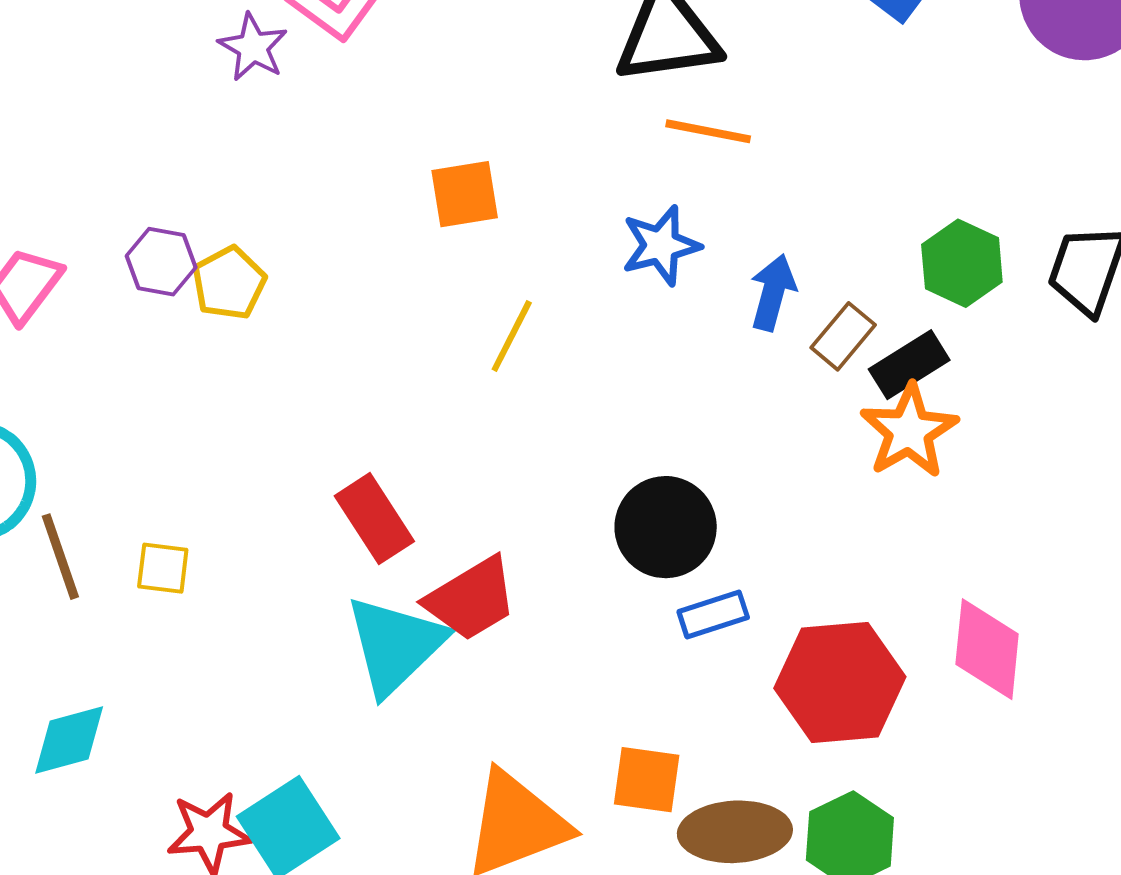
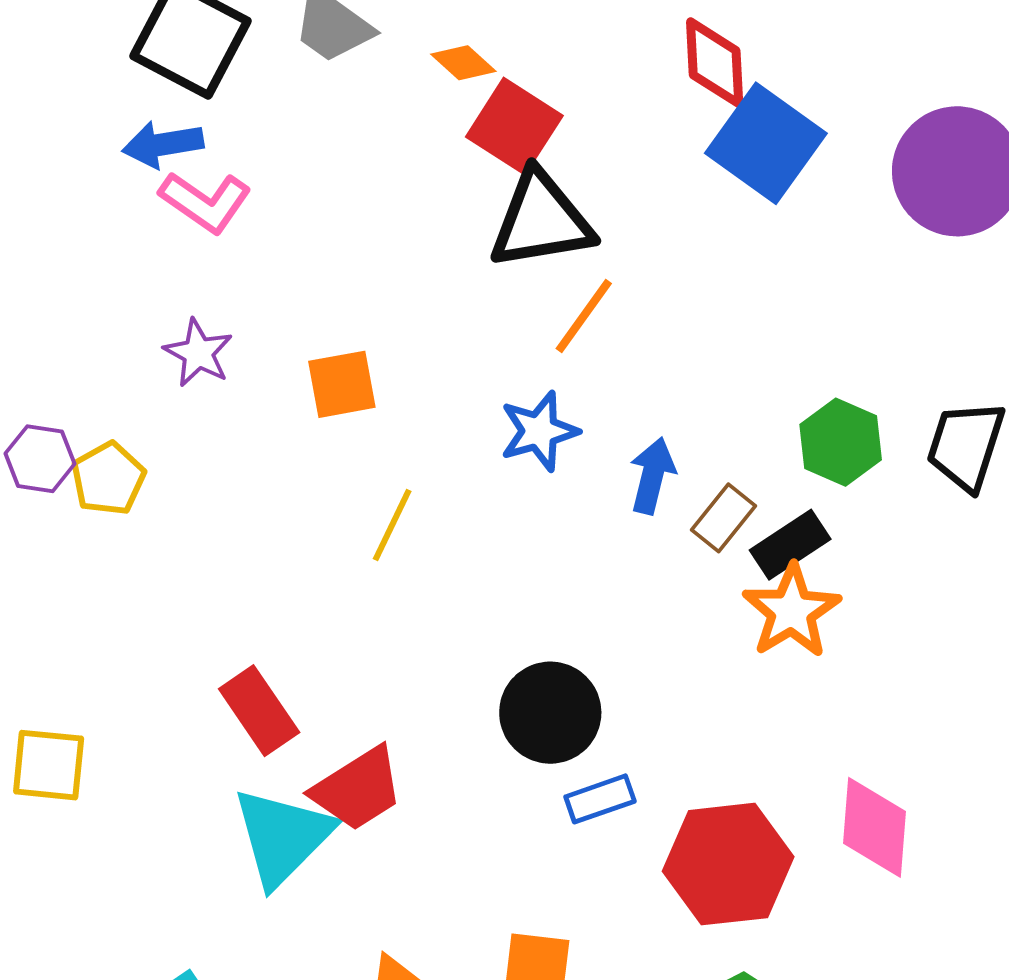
purple star: (253, 47) -> (198, 353), moved
orange line: (708, 131) -> (584, 316), turned -64
yellow square: (163, 568) -> (49, 765), size x1.4

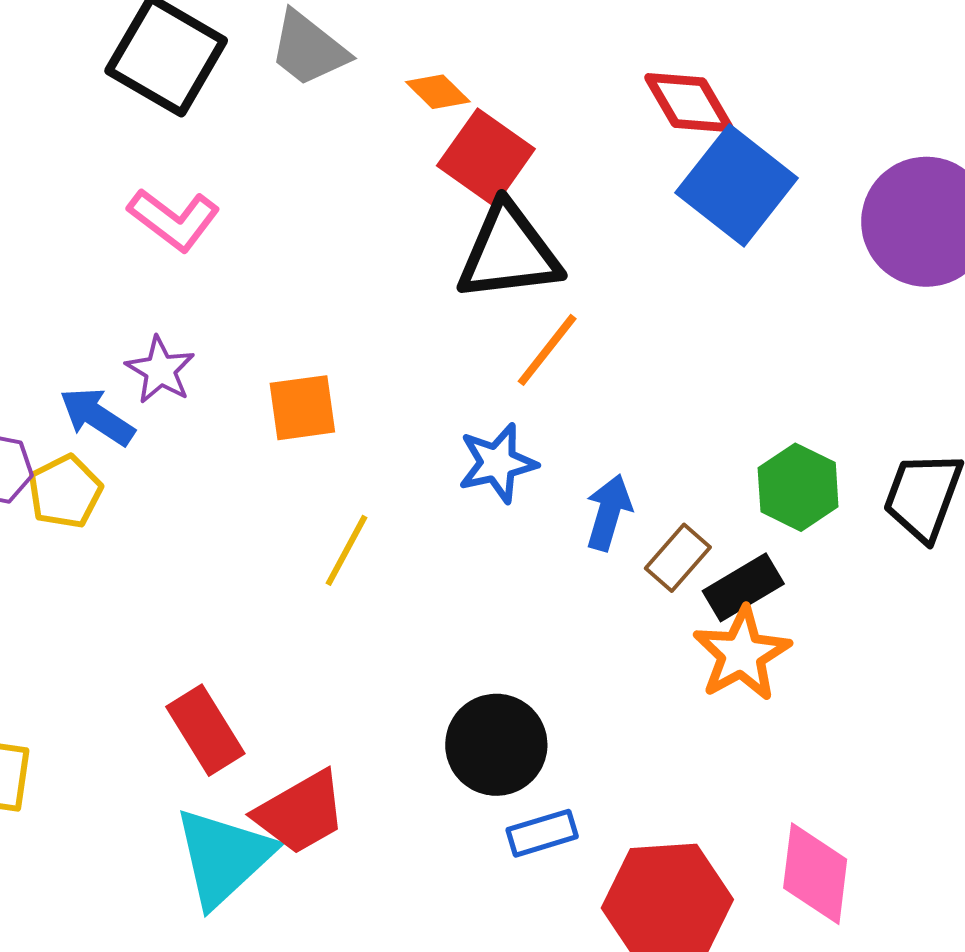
red diamond: (715, 63) -> (689, 103), turned -30
blue arrow: (163, 144) -> (97, 416), moved, turned 40

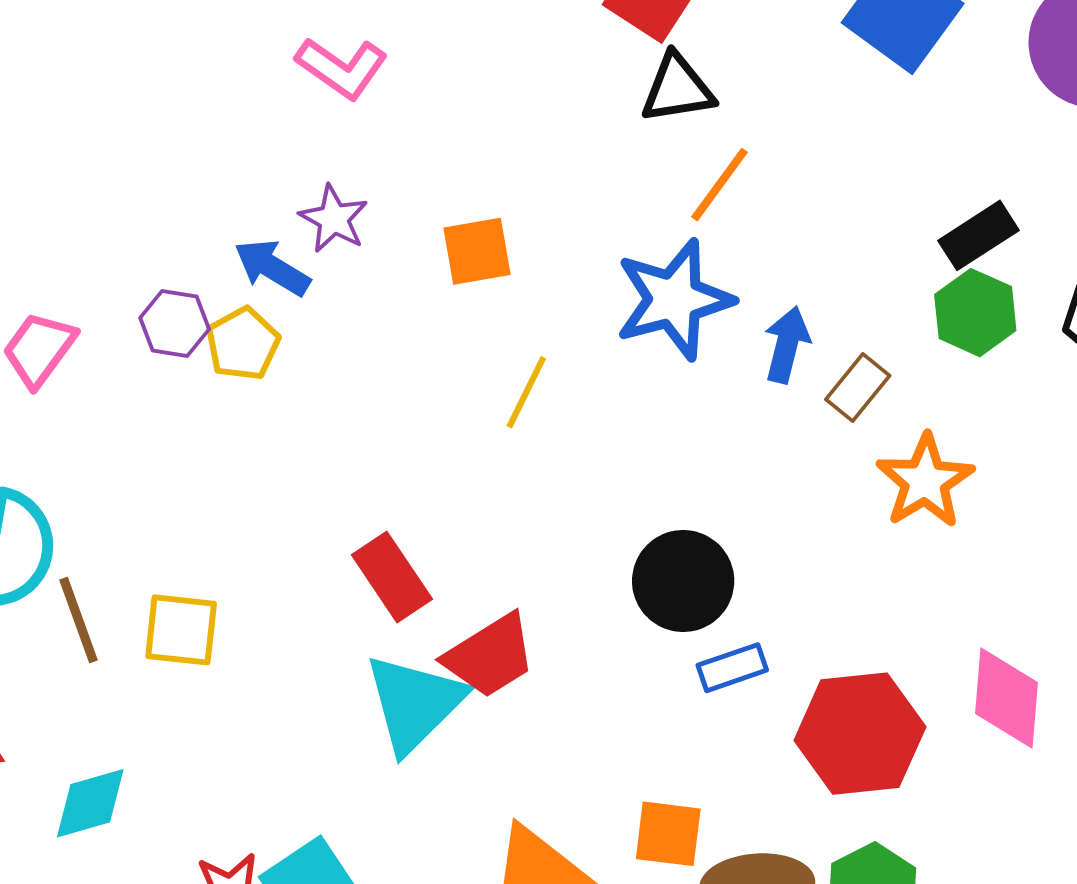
black triangle: (509, 252) -> (677, 89), size x0.7
blue star: (497, 463) -> (674, 299), size x1.5
black rectangle: (743, 587) -> (979, 235), moved

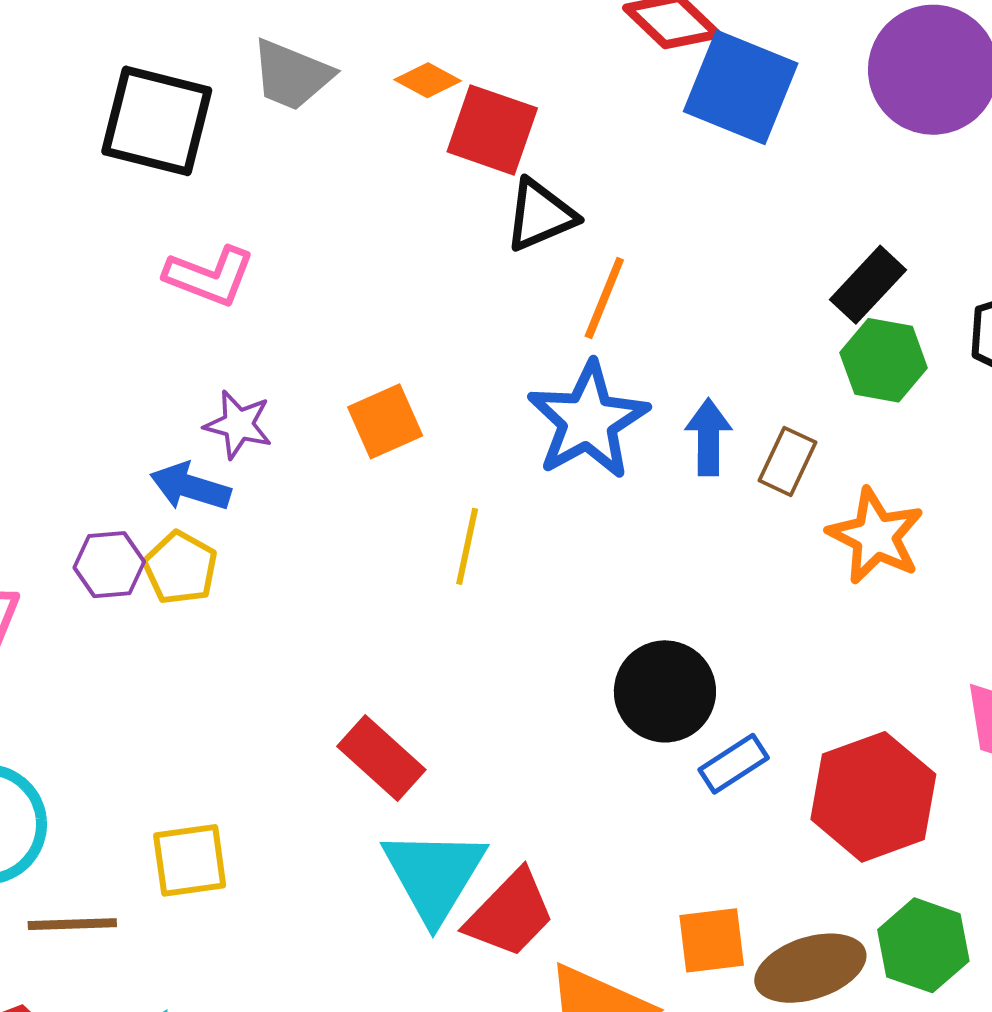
brown line: (79, 620) -> (72, 924), moved, turned -58
red trapezoid: (490, 656) -> (510, 914), moved

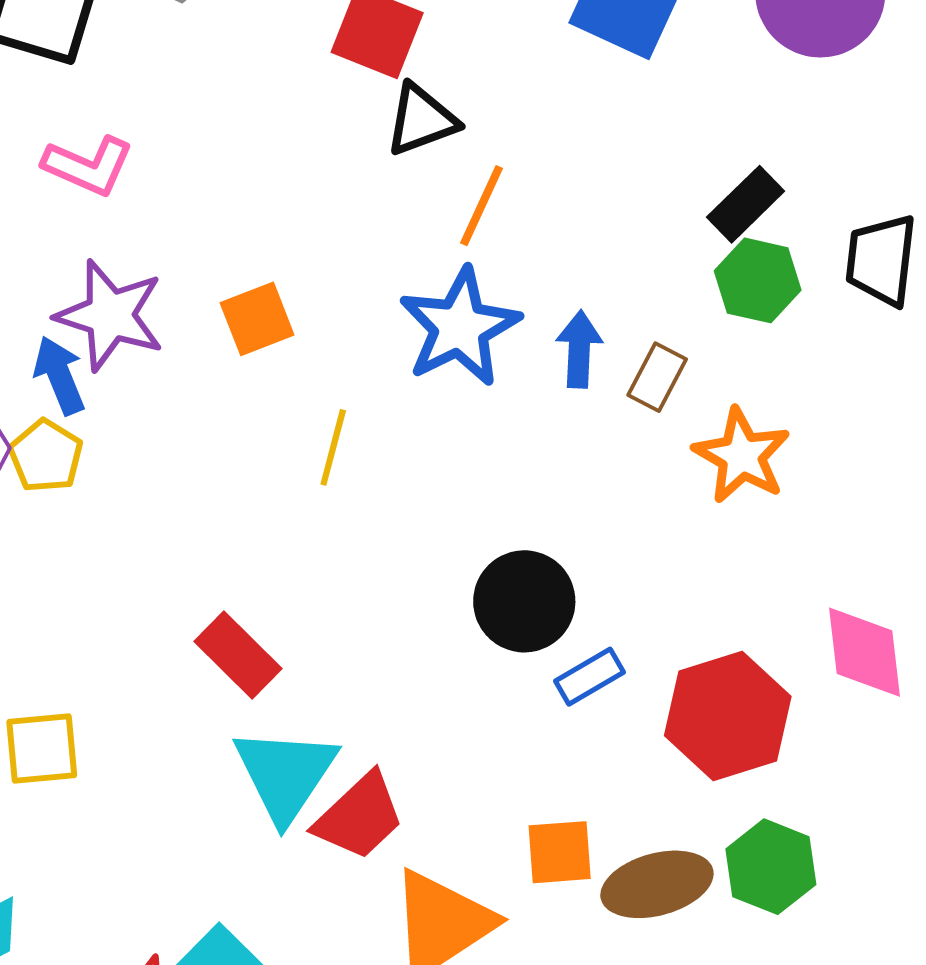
purple star: (238, 425) -> (110, 315), size x1.6
blue arrow: (190, 487) -> (59, 375), turned 48

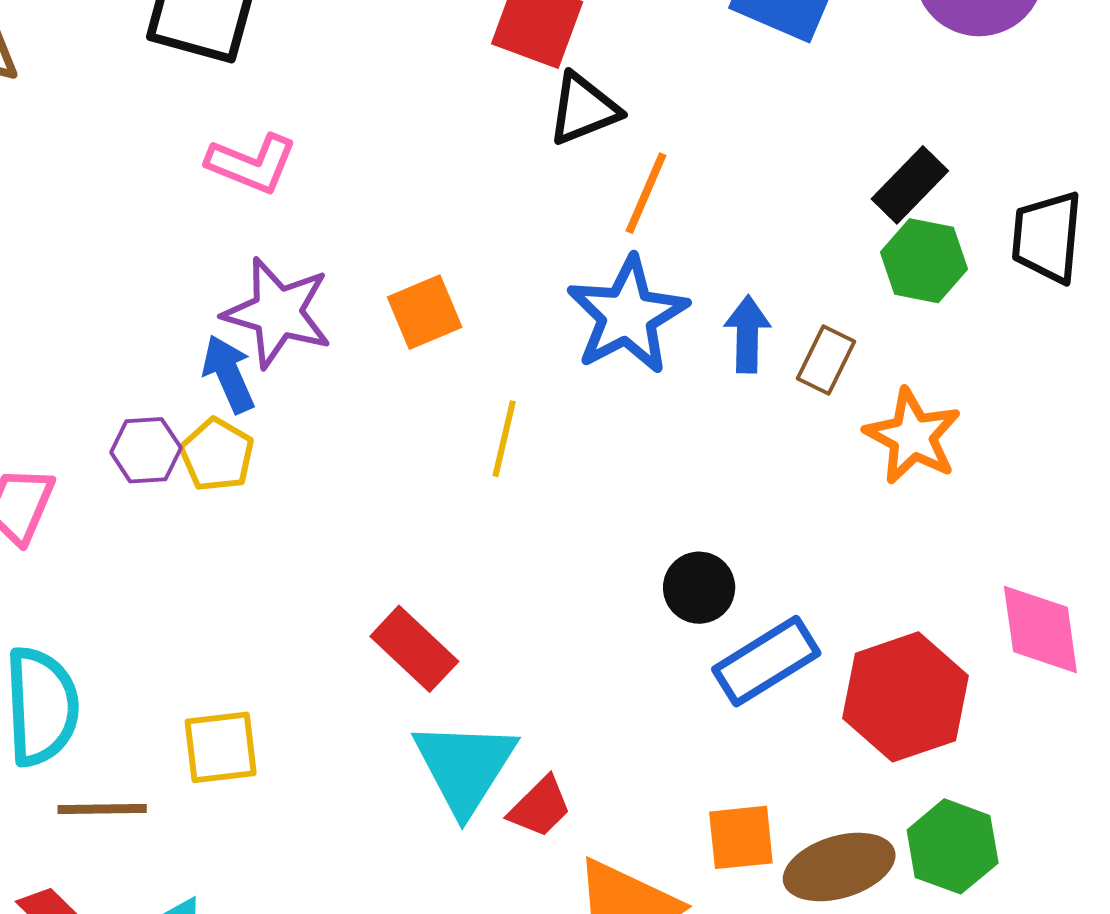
black circle: (524, 601) -> (699, 588), size x0.7
blue rectangle: (590, 677) -> (766, 661), size x1.5
red trapezoid: (359, 817) -> (540, 807), size x0.7

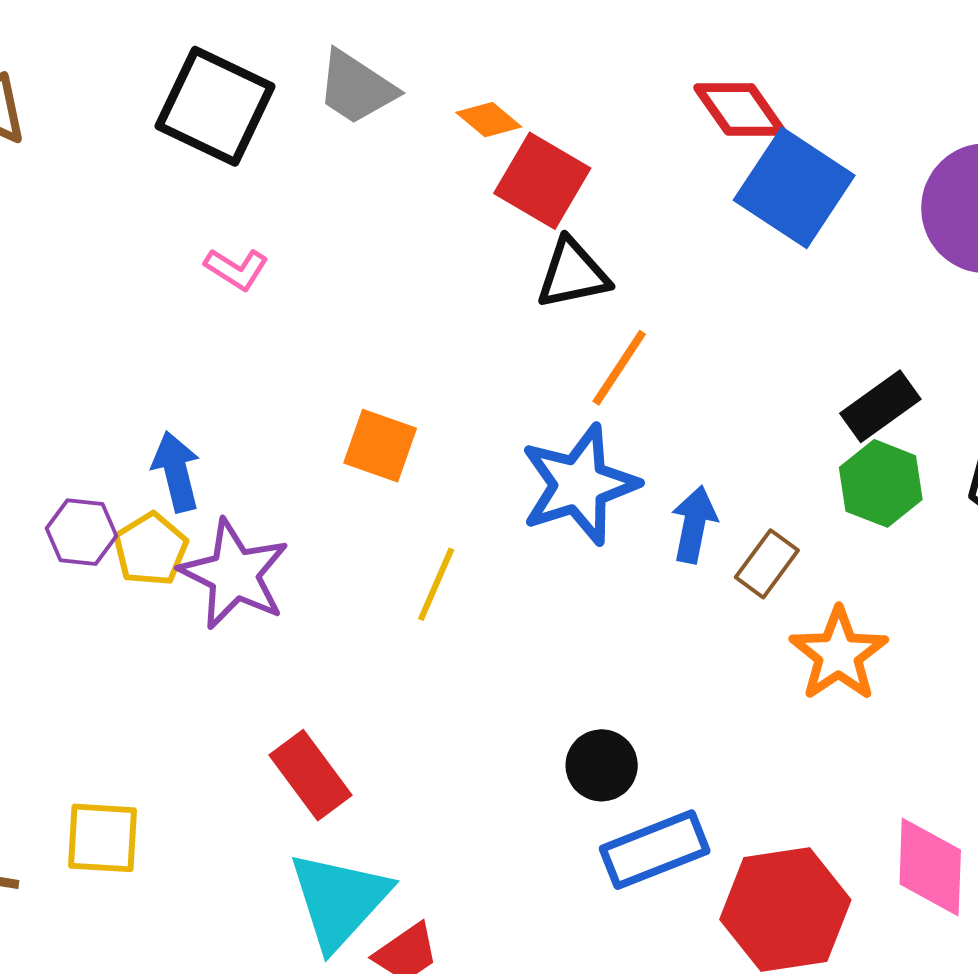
pink L-shape: (252, 164) -> (236, 269), size x0.7
orange square: (425, 312) -> (380, 446), turned 32
purple star: (278, 313) -> (234, 574), moved

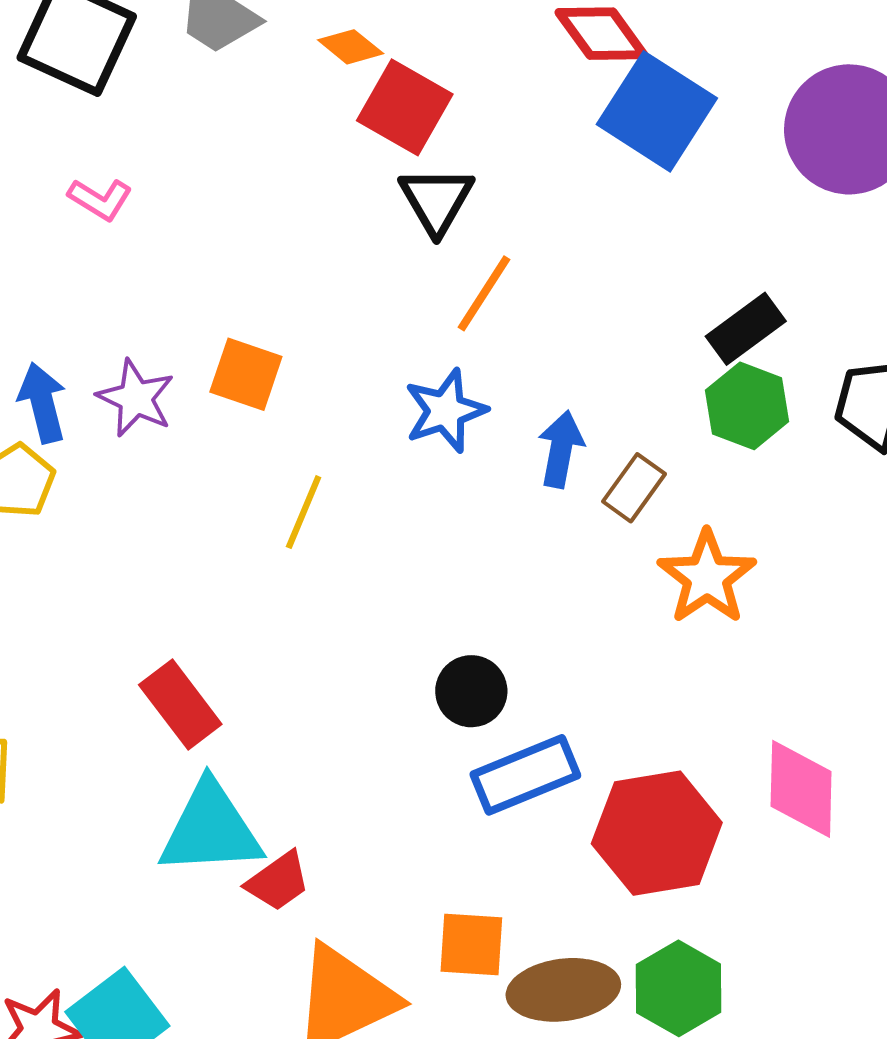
black triangle: (573, 274) -> (436, 200), turned -48
blue star: (579, 485) -> (445, 411), size x0.7
purple star: (234, 574) -> (136, 398), moved, size x0.7
cyan triangle: (339, 900) -> (211, 829), turned 45

